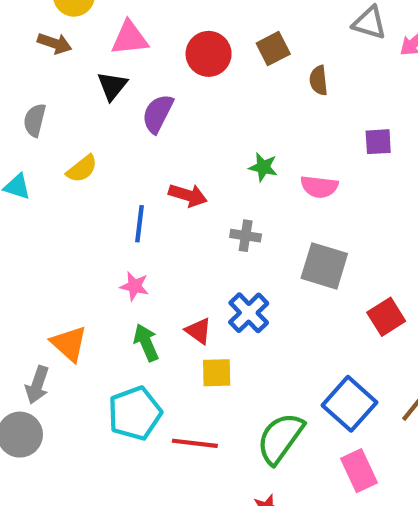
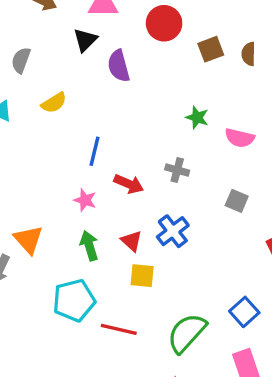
brown square: (273, 49) -> (211, 49), moved
purple semicircle: (158, 114) -> (119, 66), turned -48
red arrow: (188, 195) -> (129, 184), moved
gray square: (324, 266) -> (237, 201), size x0.6
blue square: (350, 404) -> (244, 312), size x0.7

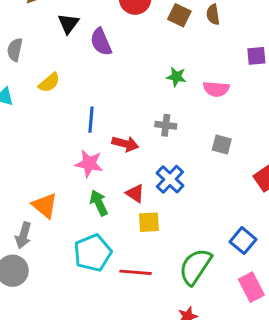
brown square: (211, 49) -> (179, 15), turned -35
pink star: (85, 200) -> (89, 164), size x1.4

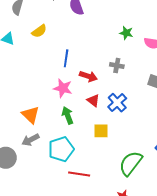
red triangle: (135, 193) -> (93, 101), moved
gray arrow: (23, 235) -> (31, 140), moved, turned 42
red line: (135, 272) -> (79, 174), moved

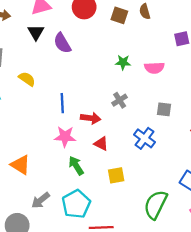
yellow semicircle: (39, 31) -> (27, 79), turned -98
gray cross: (117, 66) -> (120, 100), turned -32
blue cross: (117, 103) -> (145, 138), moved
orange triangle: (31, 115) -> (21, 165), moved

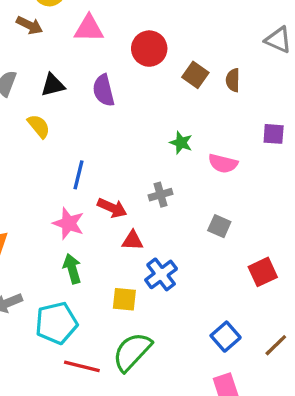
black triangle: (36, 32) -> (53, 85), moved, turned 30
blue cross: (145, 138) -> (161, 274), moved
red triangle: (101, 144) -> (133, 241), moved, turned -40
green semicircle: (156, 205) -> (132, 352), moved

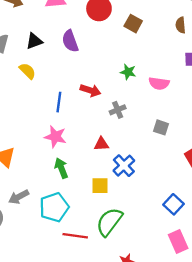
brown semicircle: (233, 80) -> (181, 25), moved
red arrow: (112, 208) -> (90, 90), moved

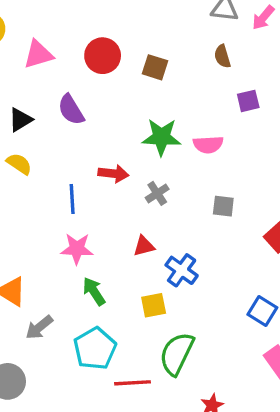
green star: (128, 72) -> (161, 137), size x1.6
gray arrow: (19, 197) -> (39, 327), moved

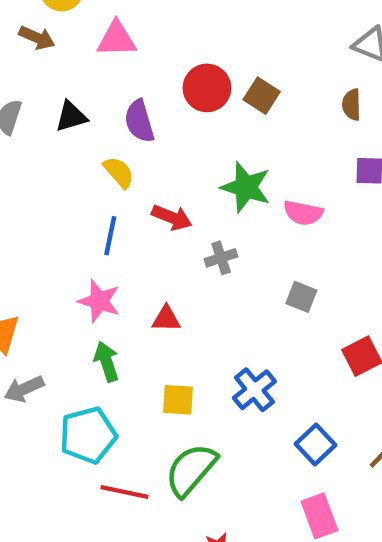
red circle: (103, 56) -> (207, 88), moved
yellow semicircle: (19, 164) -> (119, 172), moved
red triangle: (144, 246) -> (166, 319), moved
blue cross: (182, 270) -> (254, 390), moved

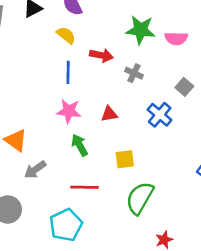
gray cross: (221, 258) -> (134, 73), turned -36
gray square: (301, 297) -> (184, 87), turned 30
blue cross: (254, 390) -> (160, 115), moved
cyan pentagon: (88, 435) -> (66, 225), moved
red line: (125, 492) -> (85, 187), moved

